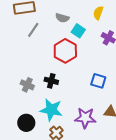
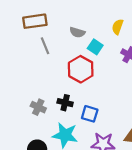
gray line: (33, 30) -> (45, 46), turned -56
blue square: (98, 81) -> (90, 114), moved

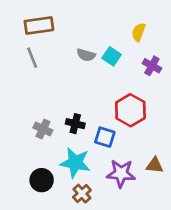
gray semicircle: (77, 32) -> (86, 55), moved
gray line: (45, 46) -> (32, 58), moved
red hexagon: (81, 69) -> (130, 110), moved

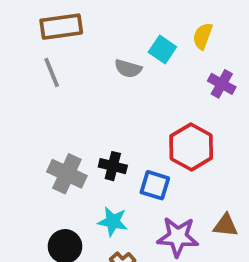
cyan square: (112, 56) -> (162, 49), moved
gray cross: (43, 129) -> (67, 174), size x1.4
cyan star: (75, 163) -> (113, 222), size x0.7

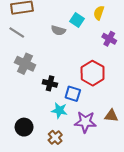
gray line: (52, 72) -> (17, 33), turned -35
gray cross: (67, 174) -> (25, 64), moved
cyan star: (113, 222) -> (59, 110), moved

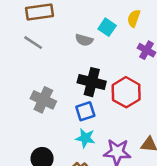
gray cross: (25, 64) -> (43, 100), moved
black cross: (50, 83) -> (92, 82), moved, size x1.5
blue square: (73, 94) -> (85, 111), moved, turned -35

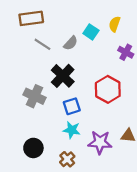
gray semicircle: (84, 40) -> (71, 43), turned -63
gray line: (33, 43) -> (42, 44), moved
black cross: (92, 82) -> (63, 76), moved, turned 30

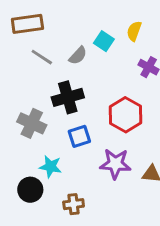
black cross: (63, 76) -> (68, 97), turned 30
cyan star: (72, 130) -> (50, 167), moved
purple star: (100, 142) -> (115, 164), moved
brown cross: (67, 159) -> (74, 204), turned 35

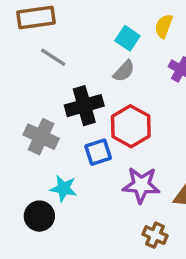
gray semicircle: (78, 56) -> (124, 71), moved
red hexagon: (125, 115) -> (131, 126), moved
brown cross: (74, 204) -> (155, 235), moved, turned 30

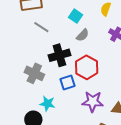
cyan square: (127, 38) -> (76, 16), moved

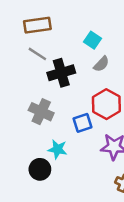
gray line: (41, 27) -> (37, 54), moved
black cross: (59, 55) -> (61, 73), moved

